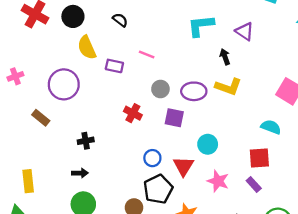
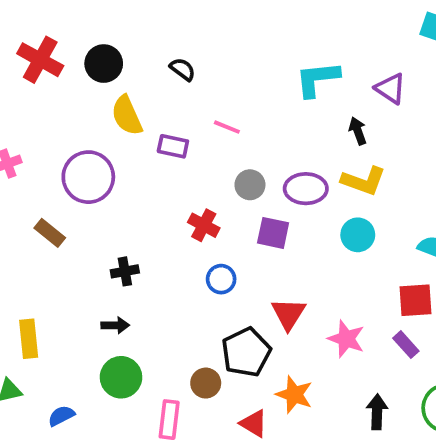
cyan circle: (208, 144) -> (358, 235), moved
blue circle: (152, 158) -> (221, 279), moved

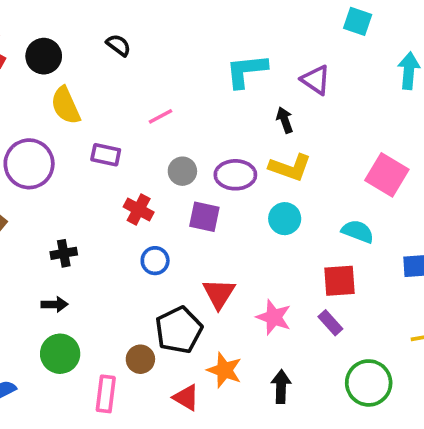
black semicircle: (183, 69) -> (119, 45), moved
pink line: (227, 127) -> (161, 116), turned -50
purple rectangle: (173, 146) -> (106, 155), moved
black arrow: (377, 412) -> (281, 387), moved

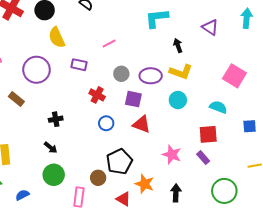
purple triangle: (316, 80) -> (210, 27), moved
red triangle: (219, 293) -> (142, 124), moved, turned -42
black arrow: (55, 304) -> (51, 148), turned 40

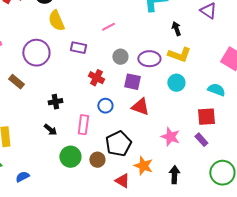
green circle: (54, 175) -> (70, 157), moved
pink rectangle: (79, 197) -> (83, 125), moved

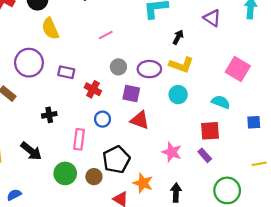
black arrow: (176, 29) -> (178, 37), turned 48
purple rectangle: (78, 48) -> (66, 72), moved
black arrow: (50, 130) -> (31, 151), moved, size x1.5

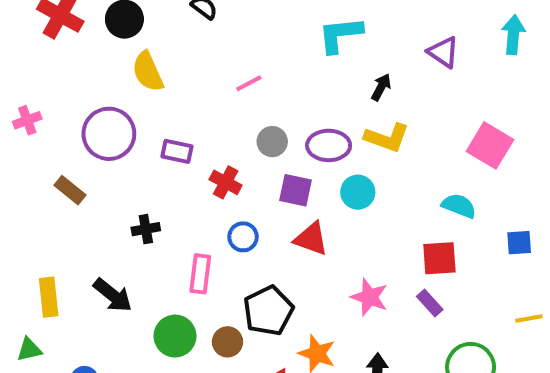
cyan circle: (178, 95) -> (358, 192), moved

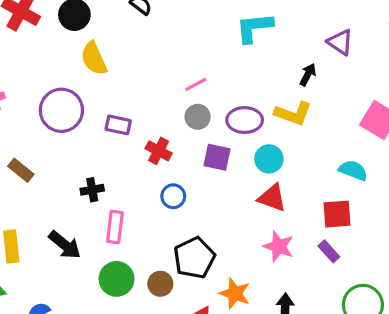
pink line: (249, 83) -> (196, 84), moved
black arrow: (381, 87) -> (308, 75), moved
brown rectangle: (70, 190) -> (21, 170), moved
red triangle: (311, 239) -> (272, 198), moved
pink rectangle: (200, 274) -> (115, 227), moved

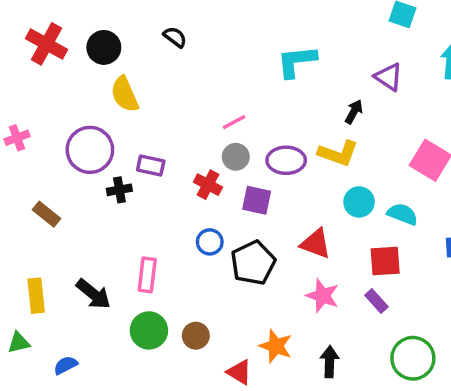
red cross: (159, 151) -> (208, 185), moved
cyan circle: (269, 159) -> (359, 202), moved
black cross: (92, 190) -> (119, 190), moved
black pentagon: (194, 258) -> (253, 263), moved

